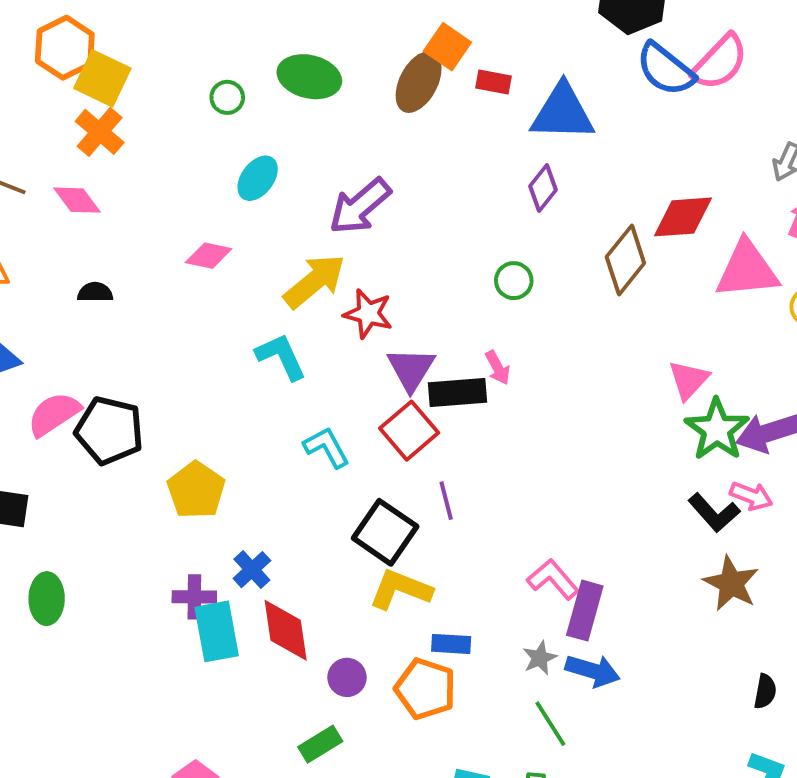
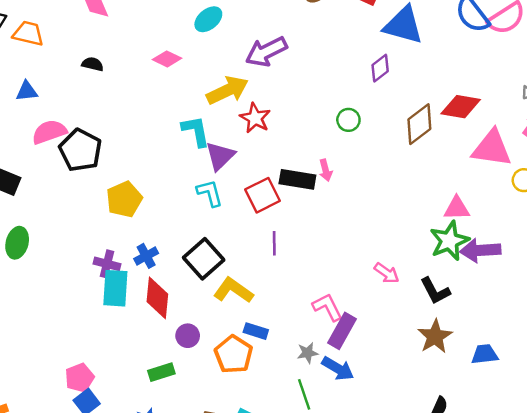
purple triangle: (411, 369) -> (220, 156), moved
pink triangle: (689, 380) -> (457, 208), moved, turned 32
pink arrow: (751, 496) -> (387, 273), moved
black square: (385, 532) -> (204, 259), moved

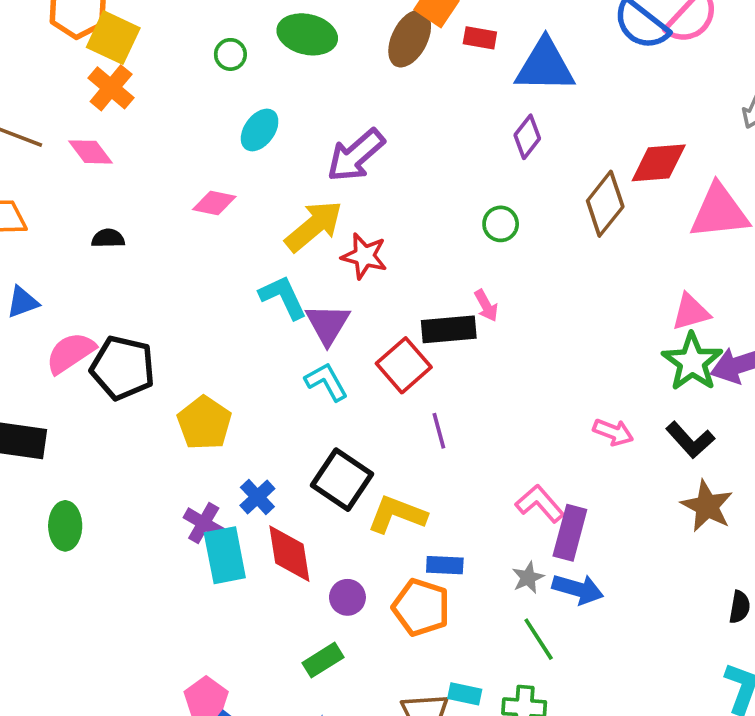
purple cross: (107, 264) -> (204, 523), turned 30

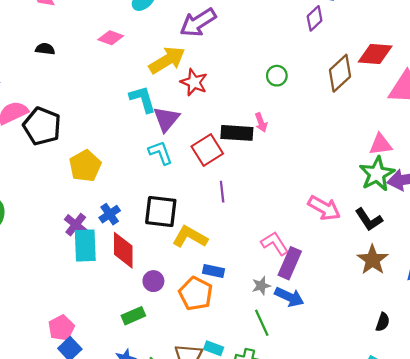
purple diamond: (527, 137) -> (315, 18), moved
pink arrow: (613, 432) -> (324, 208), size x1.4
black square: (342, 480) -> (161, 211), turned -36

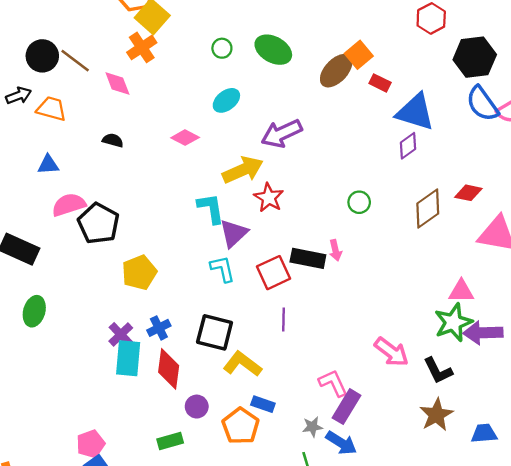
red diamond: (375, 54) -> (468, 193), size x0.7

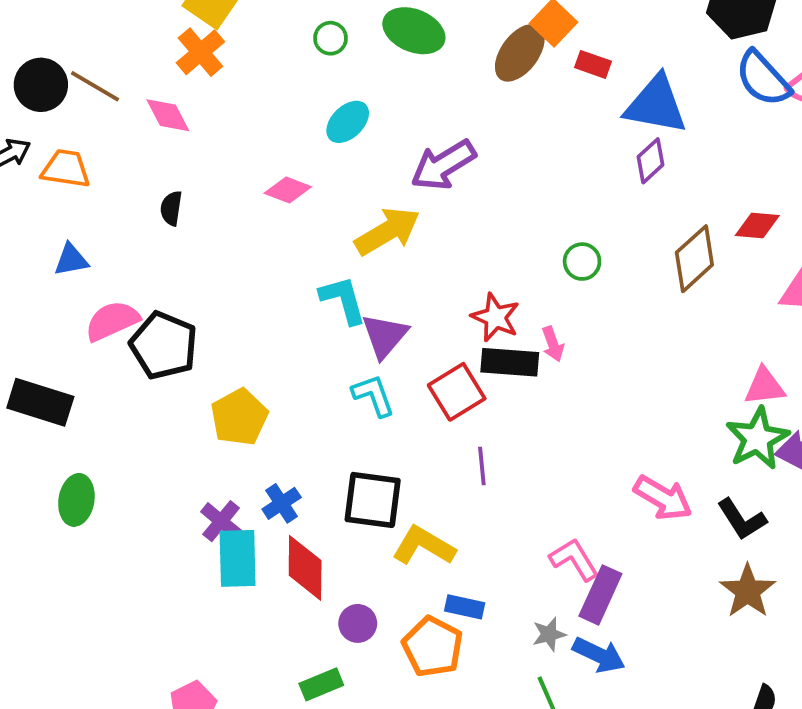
black semicircle: (113, 140) -> (171, 208), turned -90
red star: (269, 198) -> (495, 317), moved

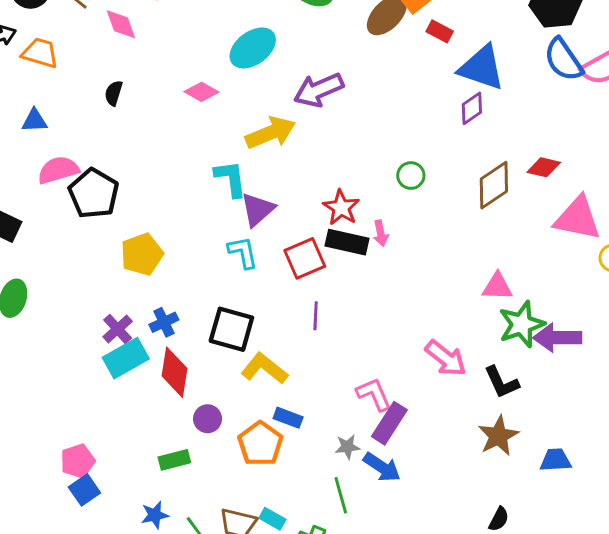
cyan ellipse: (348, 122) -> (253, 48), size x1.4
pink triangle: (765, 386) -> (497, 287), moved
cyan rectangle: (238, 558) -> (126, 358), turned 54

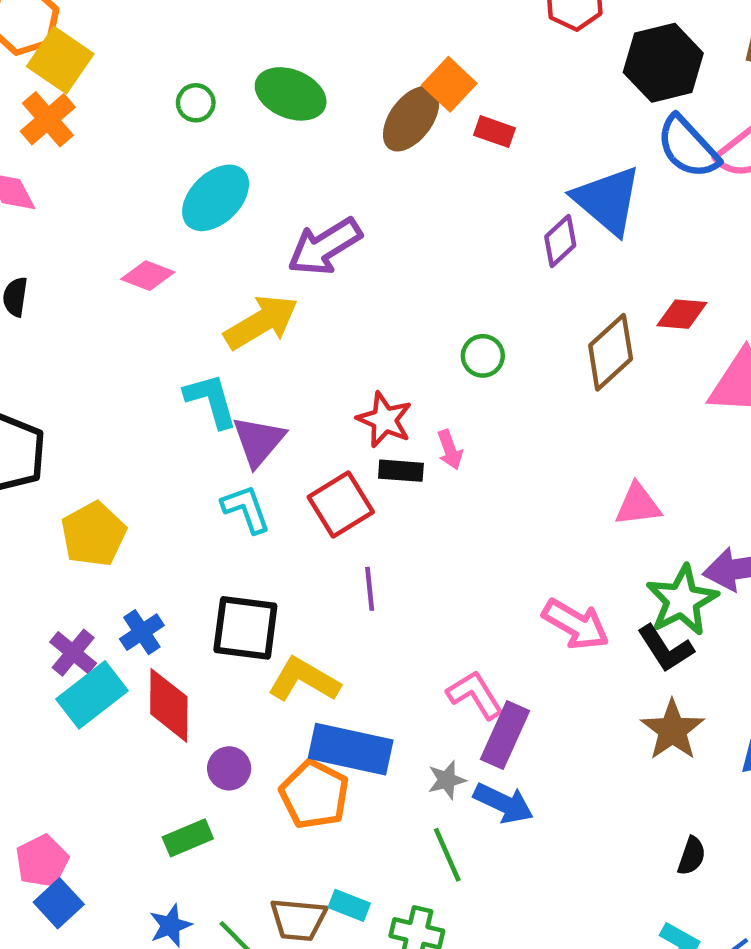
blue triangle: (482, 68) -> (607, 200), moved, turned 30
black rectangle: (347, 242) -> (401, 471), size x0.7
green star: (522, 324) -> (682, 600), moved
blue rectangle: (288, 418) -> (351, 749), size x1.8

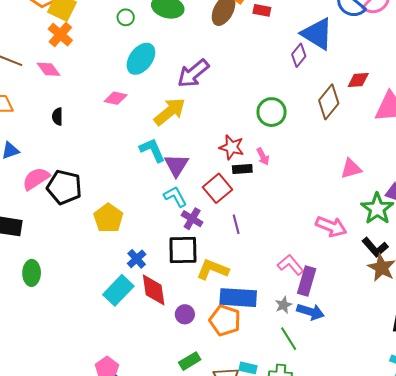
green circle: (483, 356) -> (272, 112), size x1.5
black L-shape: (665, 648) -> (375, 247), moved
purple cross: (73, 653) -> (192, 219), moved
green rectangle: (188, 838) -> (190, 361), moved

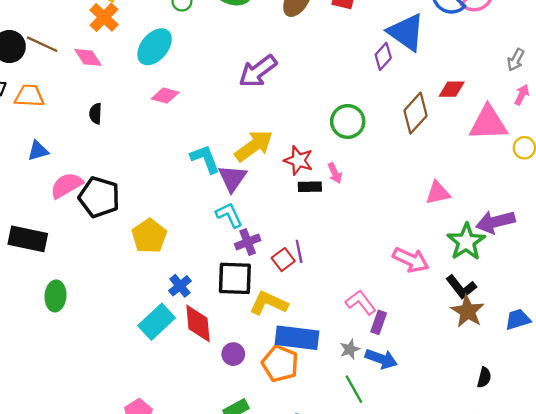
cyan ellipse: (141, 59) -> (155, 47), moved
yellow arrow: (170, 112) -> (254, 146), moved
red square: (218, 188) -> (283, 260), moved, size x0.7
purple cross: (192, 219) -> (248, 242), turned 35
purple rectangle: (307, 281) -> (379, 322), size x0.7

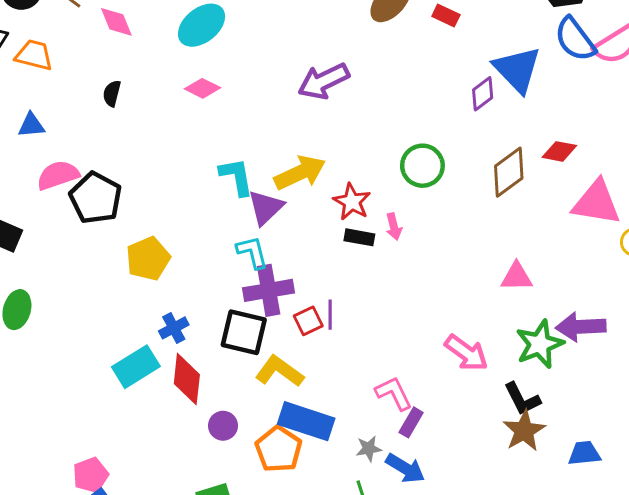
purple cross: (248, 242) -> (269, 290), size x1.5

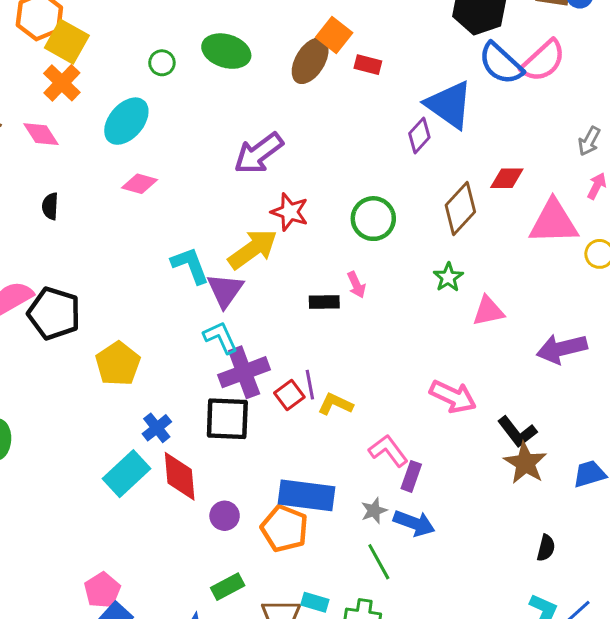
red star: (352, 202) -> (290, 212), moved
green star: (540, 344) -> (448, 277), moved, size x0.6
yellow L-shape: (279, 371) -> (335, 404), moved, size x0.7

